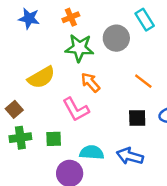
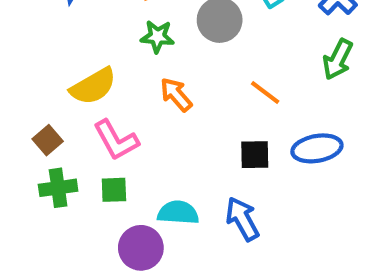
green star: (79, 48) -> (157, 37), size x0.7
pink L-shape: (76, 109) -> (116, 140), moved
blue arrow: (130, 156) -> (242, 219), turned 45

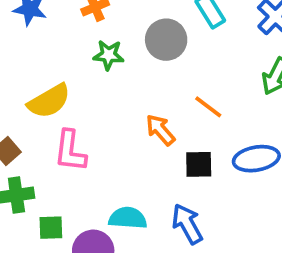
orange arrow: (176, 95) -> (160, 130), moved
pink L-shape: (116, 140) -> (70, 151), turned 36
green square: (114, 190) -> (51, 228), moved

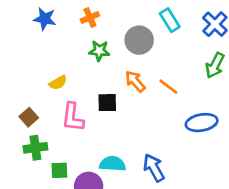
yellow semicircle: (49, 101) -> (58, 83), size x0.6
orange arrow: (160, 130) -> (135, 81), moved
black square: (199, 164) -> (107, 103), moved

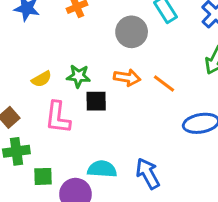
green star: (99, 51) -> (78, 76), moved
orange arrow: (135, 81) -> (127, 78), turned 140

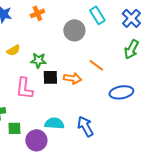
orange arrow: (127, 78) -> (72, 78), moved
yellow semicircle: (42, 79) -> (13, 50), moved

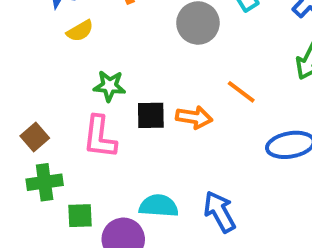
yellow semicircle: (13, 50) -> (80, 31), moved
green star: (38, 60) -> (109, 86), moved

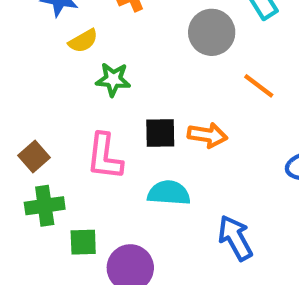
green star: (109, 86) -> (113, 79), moved
orange line: (241, 92) -> (259, 86), moved
cyan semicircle: (159, 206) -> (169, 193), moved

